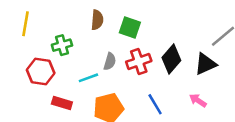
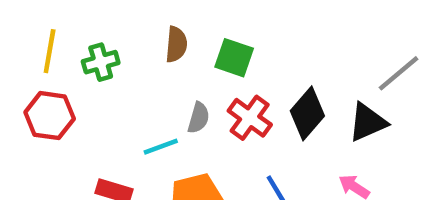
green cross: (62, 45) -> (101, 62), moved
red cross: (139, 61) -> (250, 118), turned -35
red hexagon: (41, 72) -> (50, 116), moved

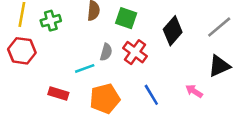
black diamond: (307, 113) -> (173, 31), moved
black triangle: (367, 122) -> (219, 66), moved

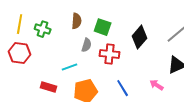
green cross: (51, 21) -> (43, 29), turned 35
gray semicircle: (106, 52) -> (87, 45), moved
red cross: (135, 52) -> (110, 54), turned -30

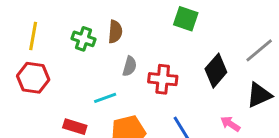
green square: (103, 27) -> (186, 19), moved
green cross: (43, 29) -> (83, 39), moved
black diamond: (140, 37) -> (216, 71), moved

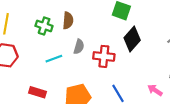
black diamond: (216, 71) -> (132, 39), moved
cyan line: (105, 98) -> (54, 59), moved

